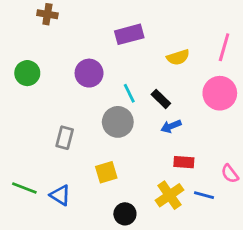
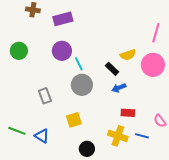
purple rectangle: (129, 34) -> (63, 19), moved
yellow semicircle: (178, 57) -> (128, 55), moved
cyan line: (129, 93) -> (79, 64), moved
gray rectangle: (65, 138) -> (45, 96), turned -35
yellow cross: (169, 195) -> (118, 136), turned -36

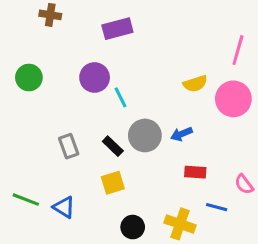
purple rectangle: (63, 19) -> (117, 29), moved
black rectangle: (112, 69) -> (113, 146), moved
gray circle: (82, 85) -> (145, 135), moved
yellow cross: (118, 136) -> (180, 224), moved

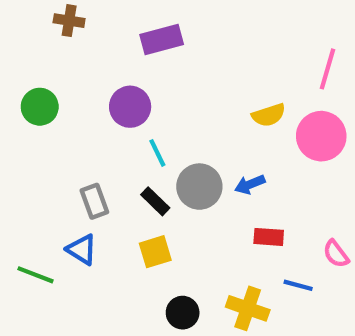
cyan line: (120, 97) -> (157, 153), moved
blue triangle: (64, 207) -> (82, 250), moved

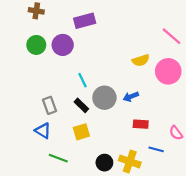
pink line: (328, 69) -> (172, 36), turned -65
green circle: (40, 107) -> (36, 45), moved
purple circle: (130, 107) -> (63, 45), moved
green line: (36, 275) -> (58, 158), moved
black circle: (183, 313) -> (104, 163), moved

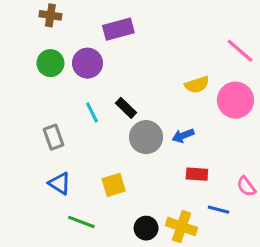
cyan line: (82, 80) -> (92, 112), moved
gray rectangle: (49, 105) -> (54, 137), moved
black rectangle: (81, 105) -> (126, 108), moved

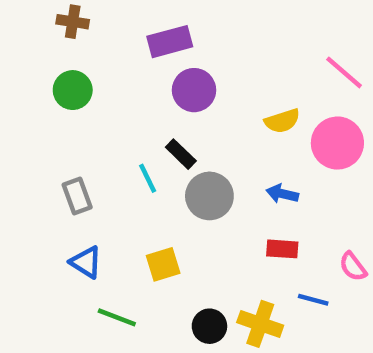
purple circle: (87, 63) -> (194, 90), moved
cyan line: (92, 112) -> (148, 178), moved
blue arrow: (183, 136) -> (282, 194), moved, turned 35

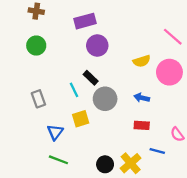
blue triangle: (86, 262) -> (55, 132), moved, turned 35
yellow square: (163, 264) -> (81, 119), moved
yellow cross: (260, 324) -> (131, 163), turned 30

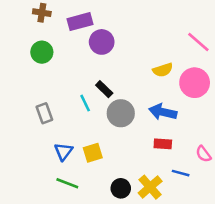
purple rectangle: (85, 21) -> (80, 22), moved
purple circle: (97, 46) -> (102, 42), moved
blue arrow: (142, 98) -> (163, 112), size x1.5
yellow square: (81, 119) -> (93, 153), moved

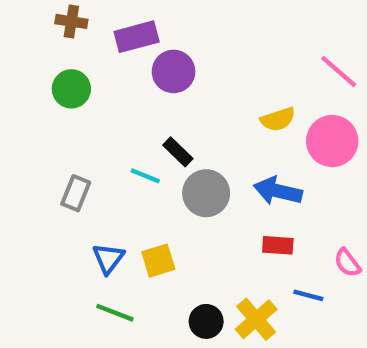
cyan line: (85, 103) -> (145, 176), turned -42
gray rectangle: (44, 113) -> (76, 193), turned 42

